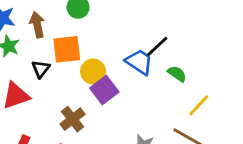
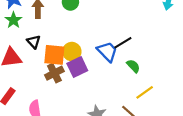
orange square: (67, 49) -> (54, 55), moved
black triangle: (41, 69) -> (34, 42), turned -32
brown cross: (72, 119) -> (54, 73), moved

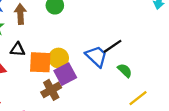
black triangle: (34, 42) -> (18, 49), turned -40
brown cross: (54, 73) -> (51, 90), moved

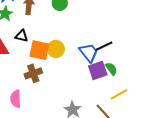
purple square: (65, 74) -> (98, 70), moved
brown cross: (51, 90) -> (33, 73), moved

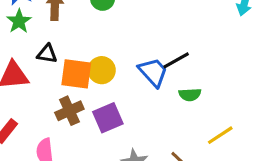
green semicircle: (111, 69) -> (190, 95), turned 128
purple square: (98, 70) -> (108, 118), moved
yellow line: (119, 94) -> (220, 135), moved

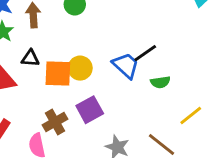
brown cross: (69, 111) -> (55, 122), moved

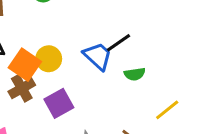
orange square: (58, 74) -> (25, 65), turned 32
brown cross: (55, 122) -> (22, 88), moved

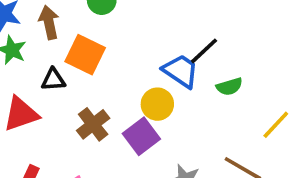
yellow circle: (49, 59) -> (157, 104), moved
orange square: (25, 65) -> (85, 55), moved

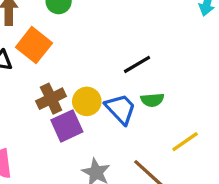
blue trapezoid: (181, 71) -> (121, 109), moved
brown cross: (93, 124) -> (51, 99), moved

